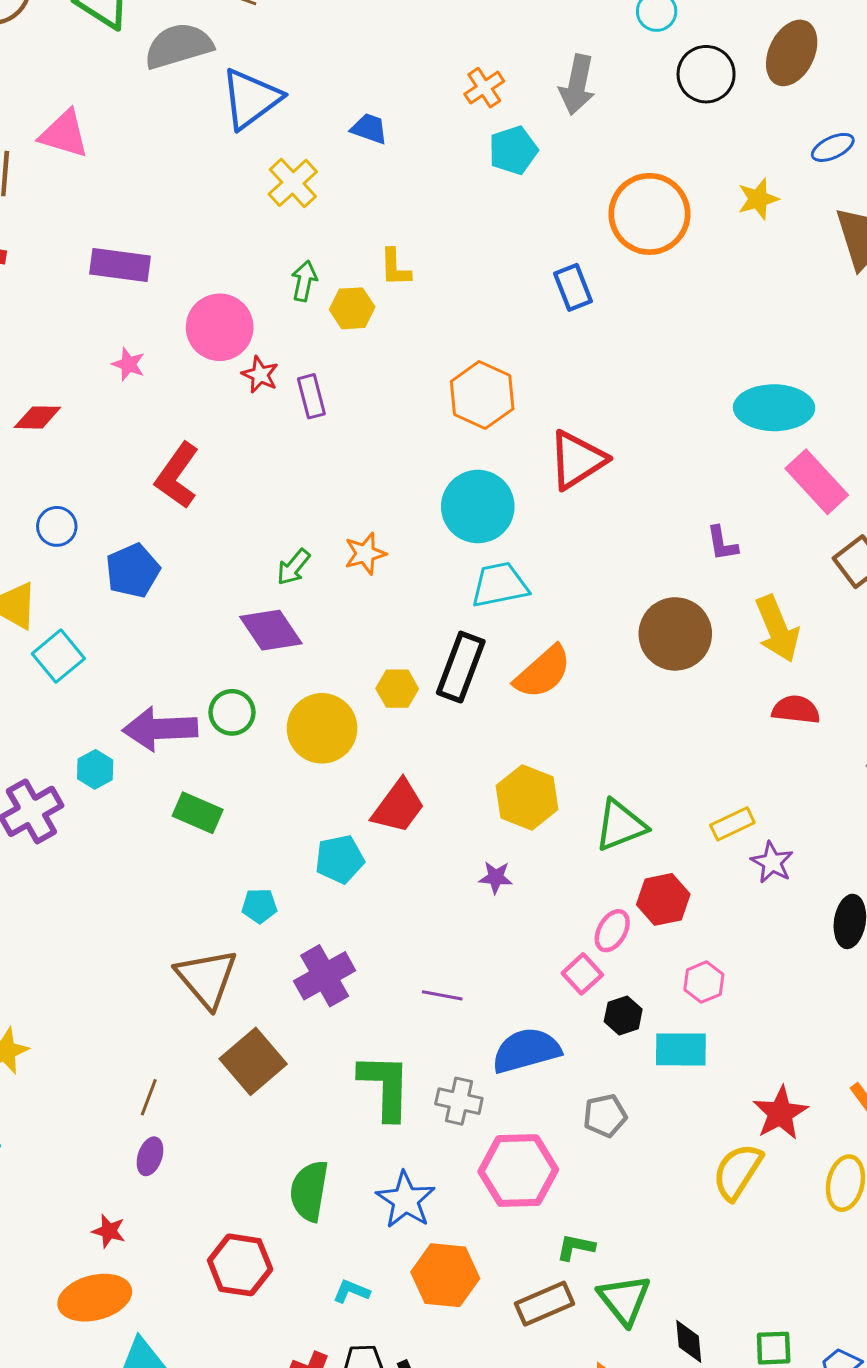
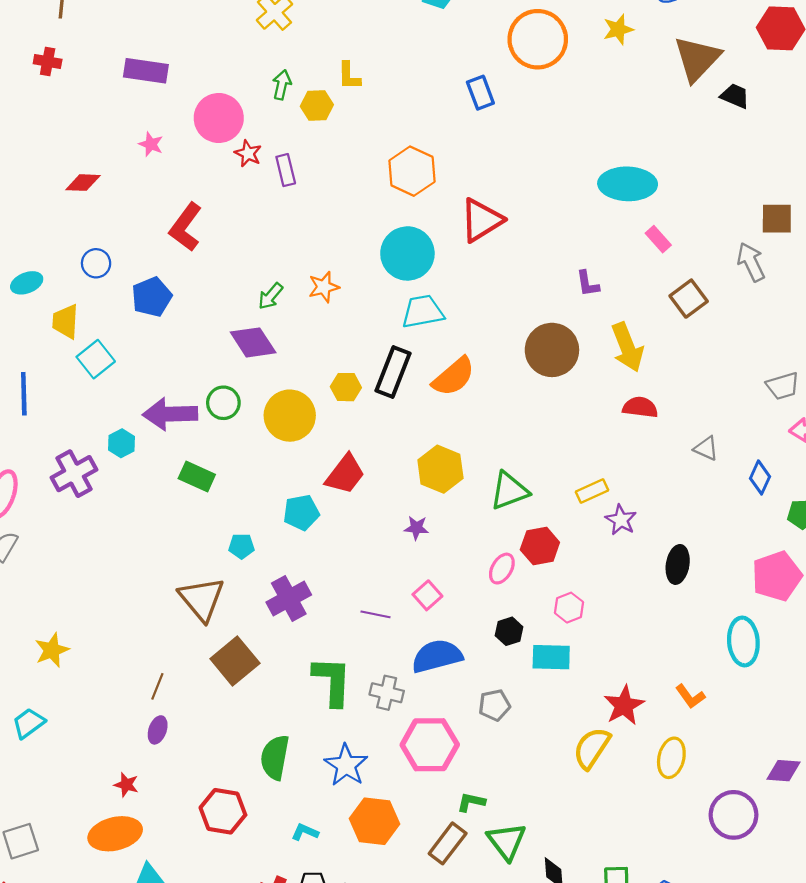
pink rectangle: (817, 482) -> (658, 239), size x0.6
pink square: (582, 974) -> (427, 595), moved
brown rectangle: (545, 1304) -> (448, 843), turned -30

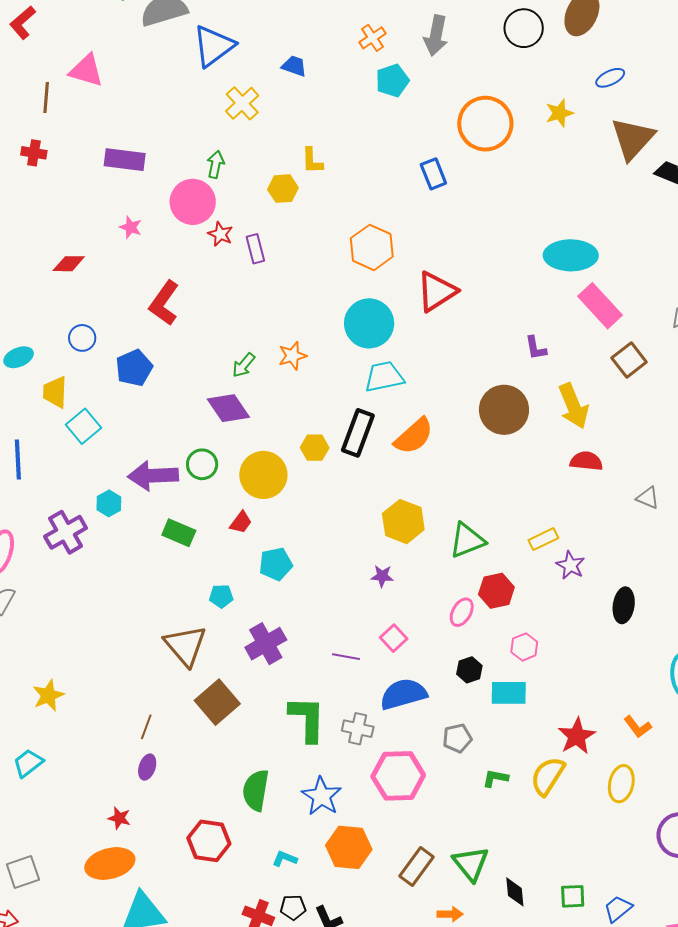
green arrow: (282, 85) -> (216, 164), moved
pink rectangle: (658, 239) -> (600, 306), size x1.8
red trapezoid: (345, 474) -> (241, 522), moved, size x0.6
green L-shape: (471, 802) -> (495, 778), moved

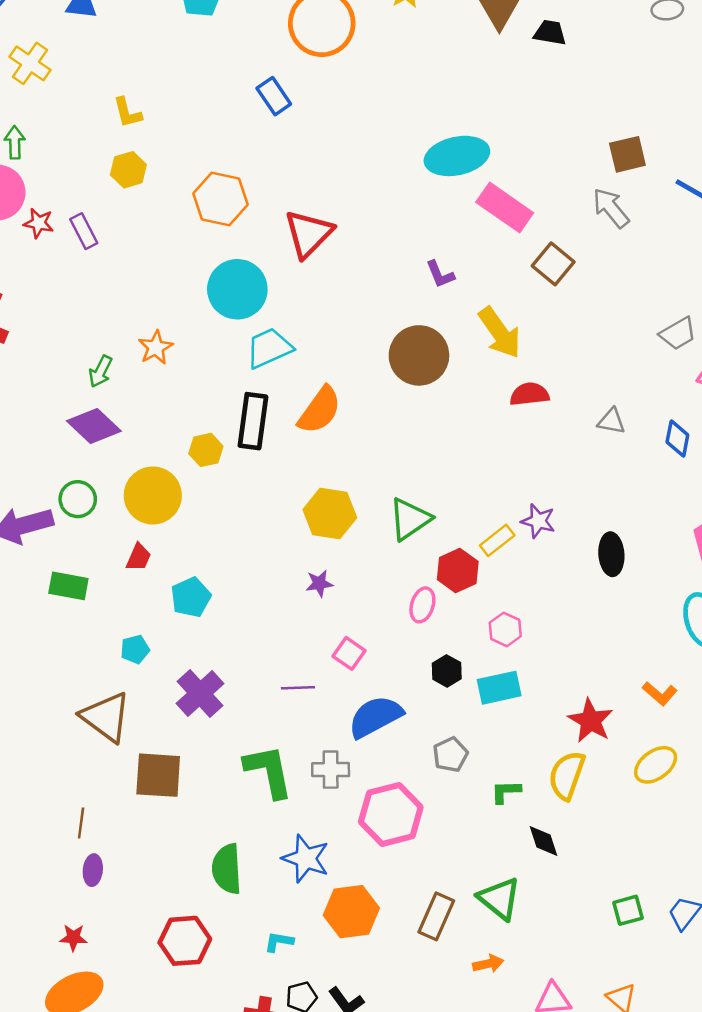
yellow hexagon: (283, 189) -> (128, 170), moved
yellow rectangle: (543, 539) -> (497, 540), moved
brown square: (217, 702) -> (158, 775), turned -33
yellow ellipse: (621, 784) -> (656, 765), turned 54
black diamond: (515, 892) -> (543, 841), moved

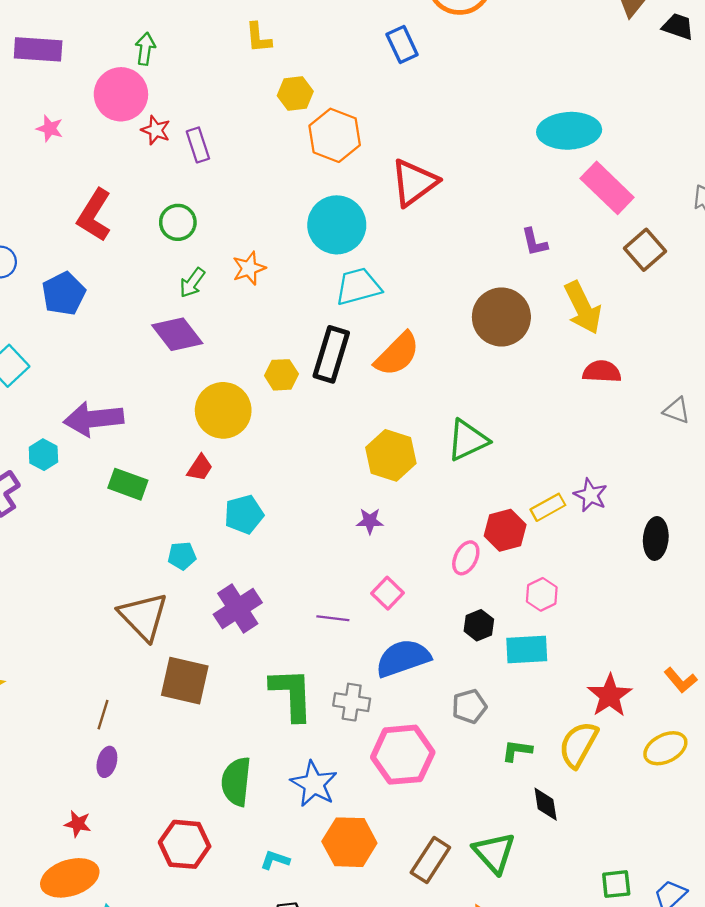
yellow hexagon: (128, 170) -> (295, 94), moved
green circle: (78, 499) -> (178, 222), moved
green triangle: (410, 519) -> (468, 440), moved

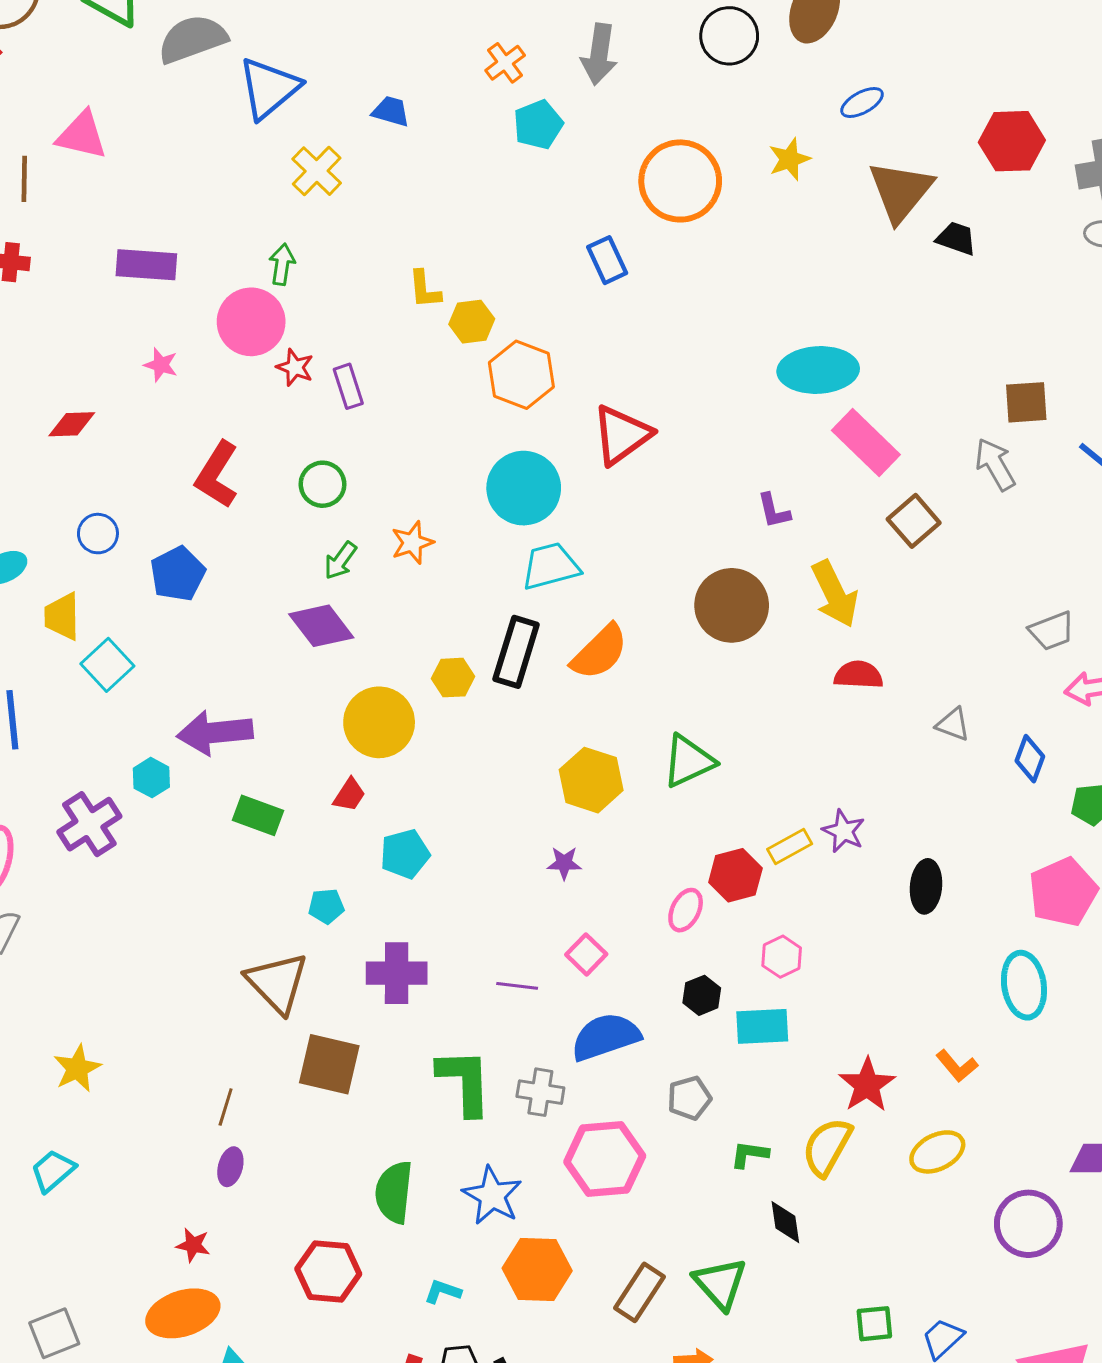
yellow L-shape: (258, 38) -> (425, 289), moved
purple cross: (238, 608) -> (397, 973), turned 33

